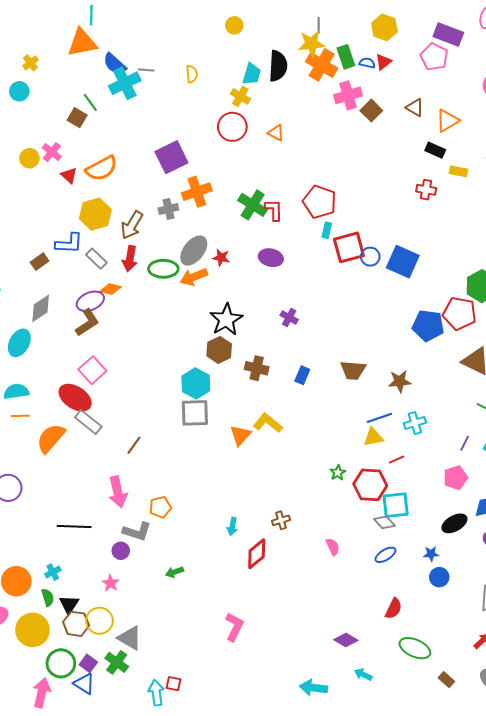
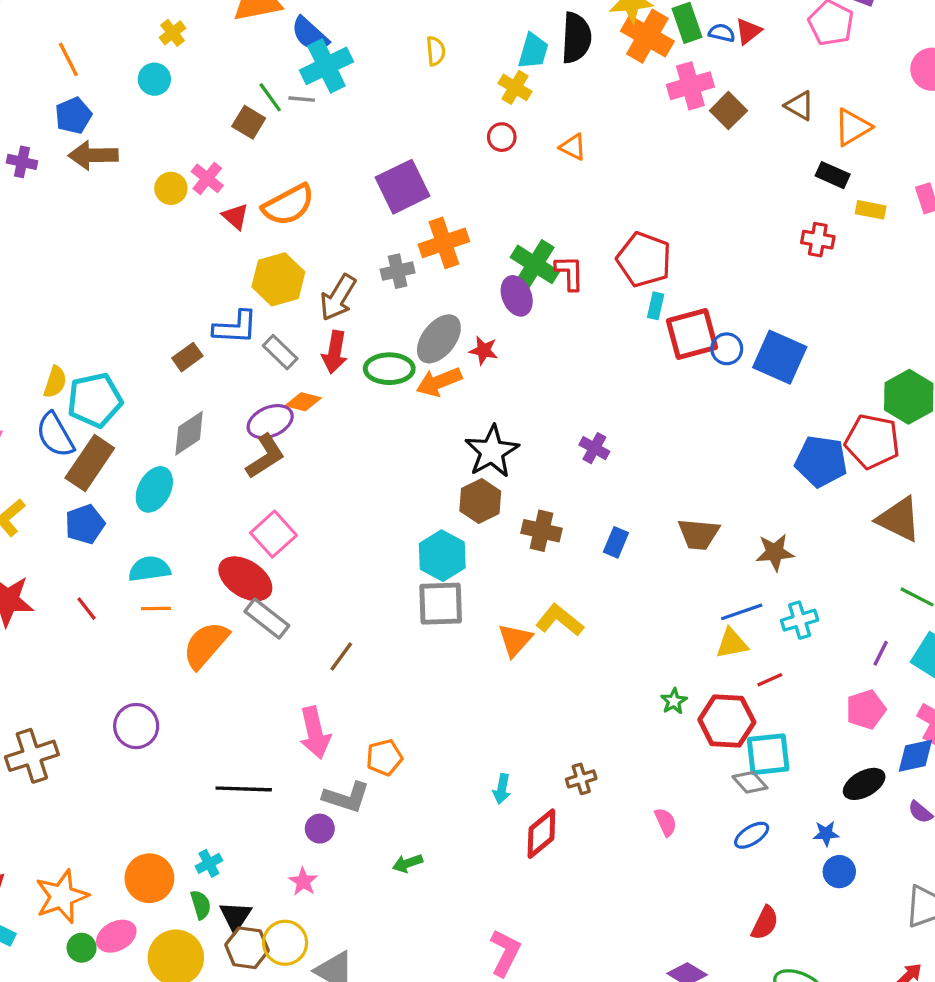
gray line: (146, 70) -> (302, 99), moved
red circle: (232, 127) -> (502, 137), size x0.6
purple ellipse: (271, 258) -> (517, 296), moved, turned 55

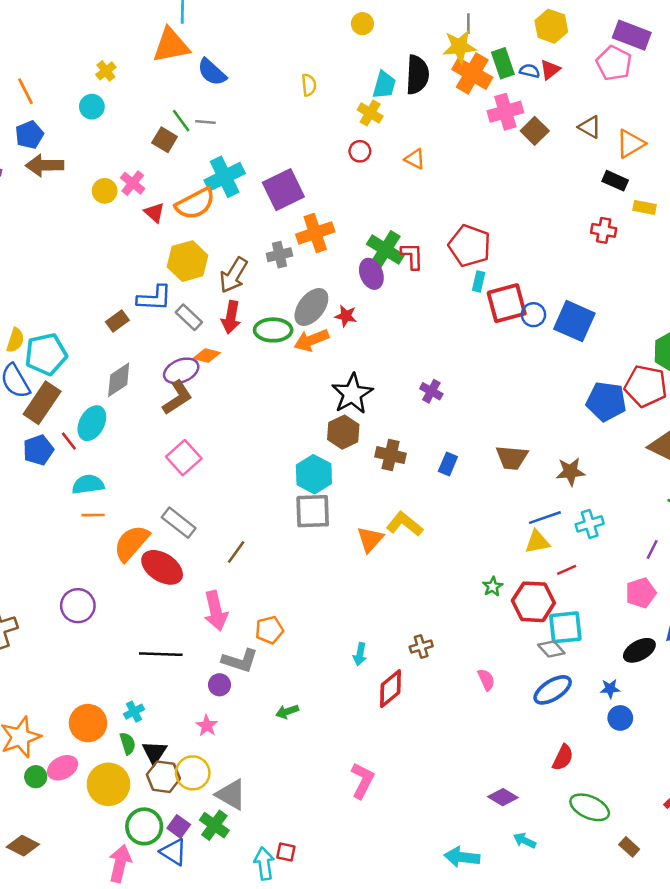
cyan cross: (326, 66) -> (225, 177), moved
red ellipse: (245, 579) -> (162, 567), moved
red line: (87, 609) -> (69, 441), moved
blue ellipse: (752, 835) -> (553, 690), size x1.4

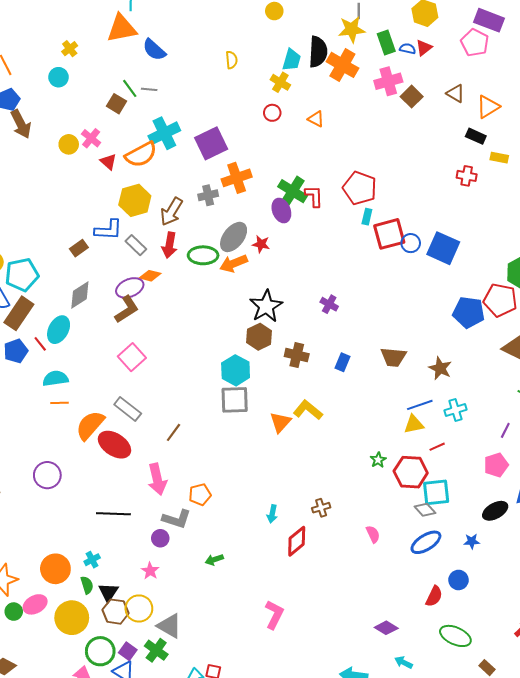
orange cross: (472, 73) -> (342, 65), moved
brown arrow: (45, 165) -> (21, 124), turned -116
brown star: (570, 472) -> (440, 368), turned 30
blue circle: (620, 718) -> (459, 580), moved

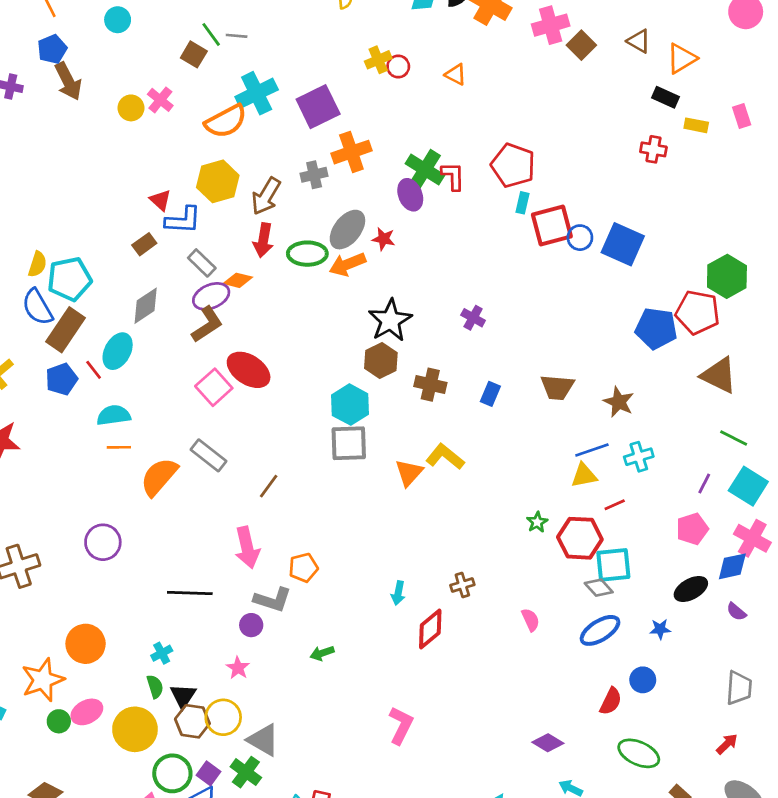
yellow cross: (280, 82) -> (378, 60), moved, turned 36
red triangle: (108, 162) -> (160, 200), moved
gray rectangle: (136, 245) -> (202, 263), moved
red ellipse: (114, 445) -> (249, 370), moved
orange circle: (55, 569) -> (86, 644), moved

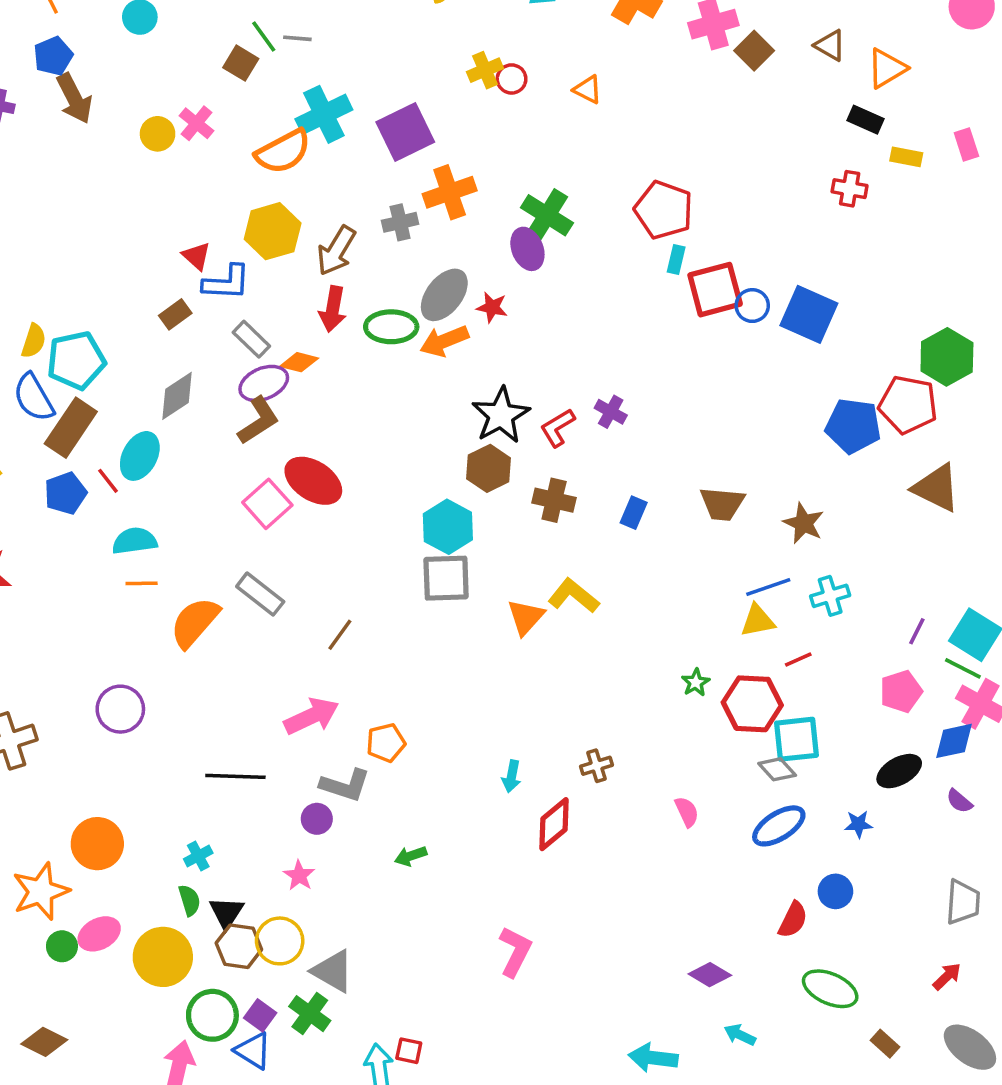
red L-shape: (453, 176) -> (558, 428), moved, turned -120
green line: (734, 438) -> (963, 668), moved
pink arrow: (247, 548) -> (312, 716), turned -102

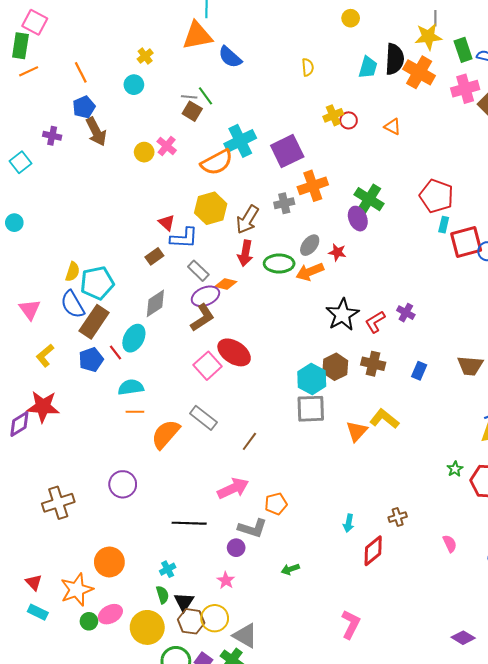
gray line: (297, 38) -> (189, 97), moved
gray ellipse: (444, 295) -> (310, 245), size x0.7
brown hexagon: (489, 468) -> (335, 367), moved

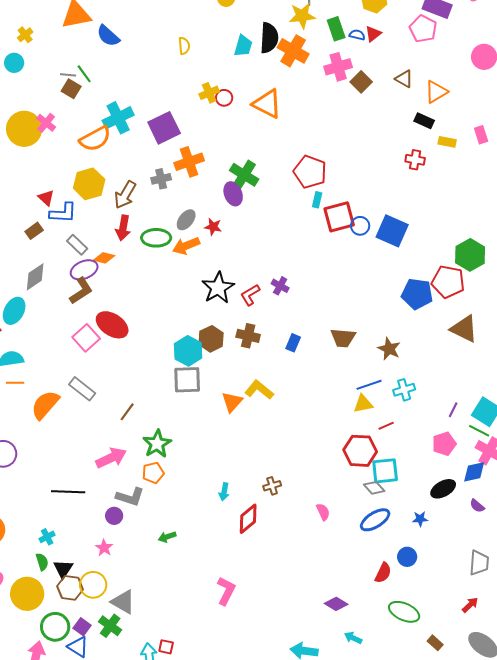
orange triangle: (393, 127) -> (267, 104), size x1.8
yellow circle: (144, 152) -> (24, 129), size x1.8
green star: (455, 469) -> (157, 444), moved, size x1.8

